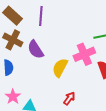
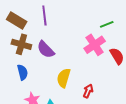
yellow semicircle: (60, 68) -> (64, 78), moved

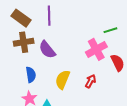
brown cross: (21, 44) -> (24, 42), turned -30
blue semicircle: (22, 72) -> (31, 75), moved
red arrow: (88, 91) -> (90, 81), moved

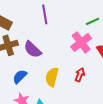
purple line: (49, 16) -> (45, 14), moved
blue semicircle: (31, 75) -> (20, 77), turned -119

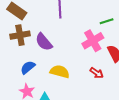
red arrow: (80, 75) -> (97, 73), moved, turned 96
yellow semicircle: (52, 77) -> (60, 72), turned 84

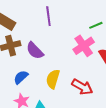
yellow semicircle: (60, 72) -> (53, 79), turned -84
red arrow: (97, 73) -> (82, 87), moved, size x1.5

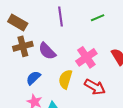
green line: (96, 25) -> (98, 18), moved
pink cross: (84, 46) -> (86, 57), moved

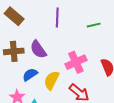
brown cross: (23, 46) -> (14, 51), moved
blue semicircle: (33, 78) -> (30, 75), moved

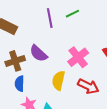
green line: (94, 25) -> (72, 14), moved
blue semicircle: (30, 75) -> (20, 84), moved, turned -42

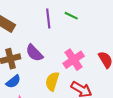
green line: (72, 14) -> (71, 16), turned 48
blue semicircle: (20, 84) -> (13, 82), turned -133

